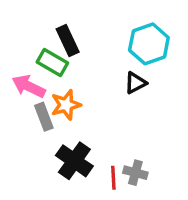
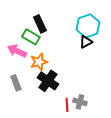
black triangle: (135, 83) -> (86, 42), moved
gray rectangle: (44, 117) -> (16, 83), moved
black cross: (74, 161) -> (48, 81), moved

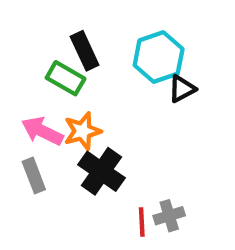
cyan hexagon: (88, 26) -> (159, 57), moved
pink arrow: (17, 51) -> (42, 131), moved
gray cross: (80, 102) -> (169, 216), turned -32

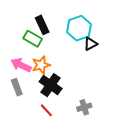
red line: (142, 222) -> (46, 110), moved, turned -40

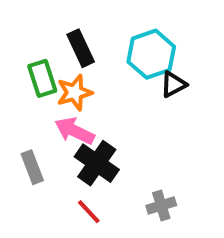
green rectangle: (33, 39) -> (42, 78), moved, turned 42
pink arrow: (21, 65) -> (75, 131), moved
orange star: (41, 65) -> (75, 93), moved

